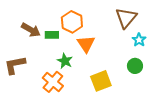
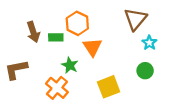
brown arrow: (31, 30) -> (33, 32), turned 42

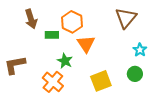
brown arrow: (33, 32) -> (31, 19), moved
cyan star: (149, 43) -> (140, 50), moved
green circle: (145, 71) -> (135, 74), moved

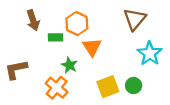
cyan star: (140, 50) -> (150, 53), size x1.6
green circle: (135, 74) -> (134, 86), moved

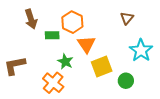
brown triangle: (135, 19) -> (127, 18), size x0.6
yellow square: (108, 87) -> (102, 67), moved

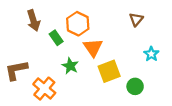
green rectangle: (52, 35) -> (56, 38), turned 56
cyan star: (141, 50) -> (151, 54), size x0.6
orange cross: (53, 83) -> (44, 89), moved

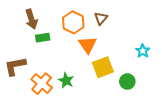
brown triangle: (136, 19) -> (101, 18), moved
green rectangle: (56, 38) -> (43, 38), moved, turned -64
green star: (70, 66) -> (66, 80), moved

